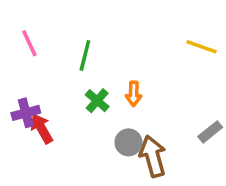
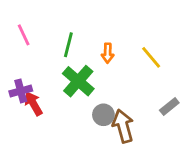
yellow line: (201, 47) -> (151, 57), moved, turned 30
orange arrow: (134, 94) -> (108, 53), moved
green cross: (97, 101) -> (78, 81), size x1.6

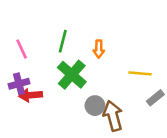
pink line: (24, 35) -> (22, 49), moved
yellow line: (151, 57) -> (140, 73), moved, turned -45
red arrow: (33, 104) -> (31, 95), turned -65

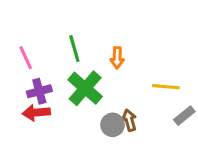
green line: (63, 41) -> (74, 49), turned -30
purple cross: (19, 84) -> (39, 91), moved
brown arrow: (113, 116) -> (129, 120), moved, size x0.6

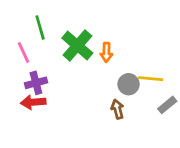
green line: (74, 49) -> (40, 28), moved
green cross: (85, 88) -> (77, 46), moved
gray circle: (113, 125) -> (129, 84), moved

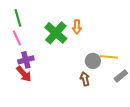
green line: (40, 28) -> (18, 18), moved
orange arrow: (106, 52) -> (77, 27), moved
red arrow: (33, 102) -> (24, 74), turned -126

